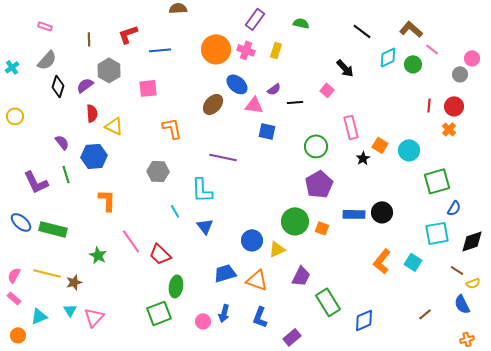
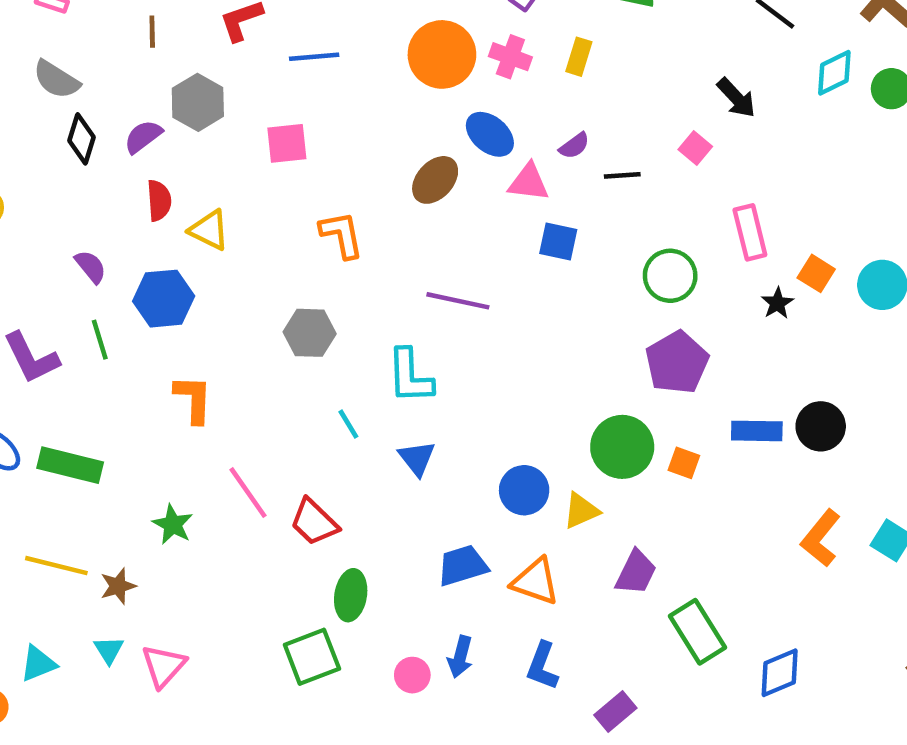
gray semicircle: (47, 60) -> (56, 80), turned 80

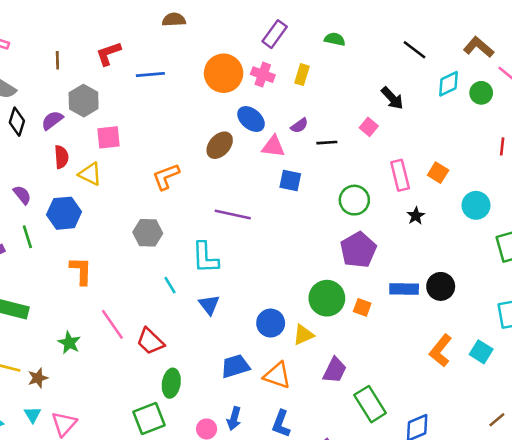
pink square: (287, 143) -> (108, 137), moved
orange L-shape: (342, 235) -> (166, 177), turned -100
orange square: (816, 273) -> (438, 173), moved

